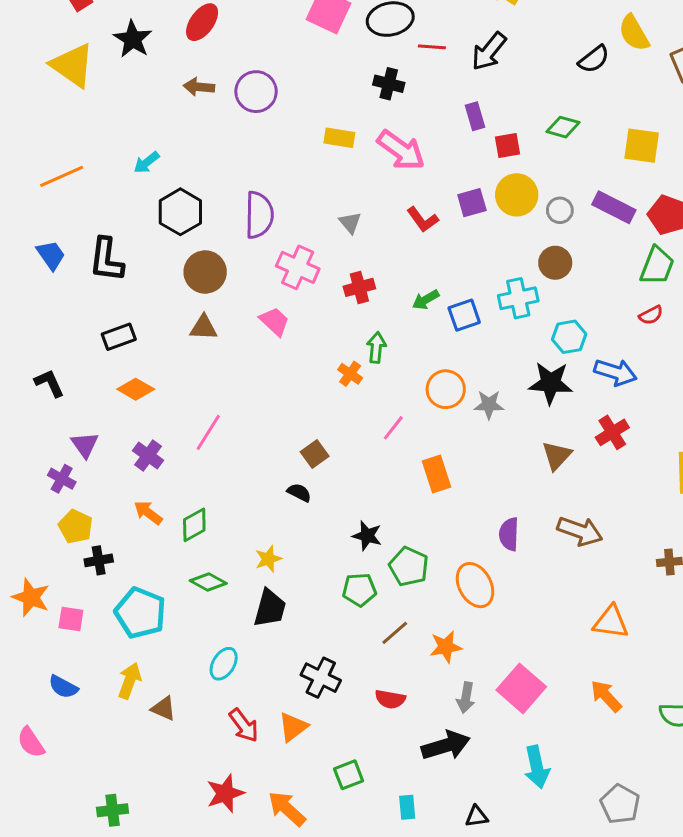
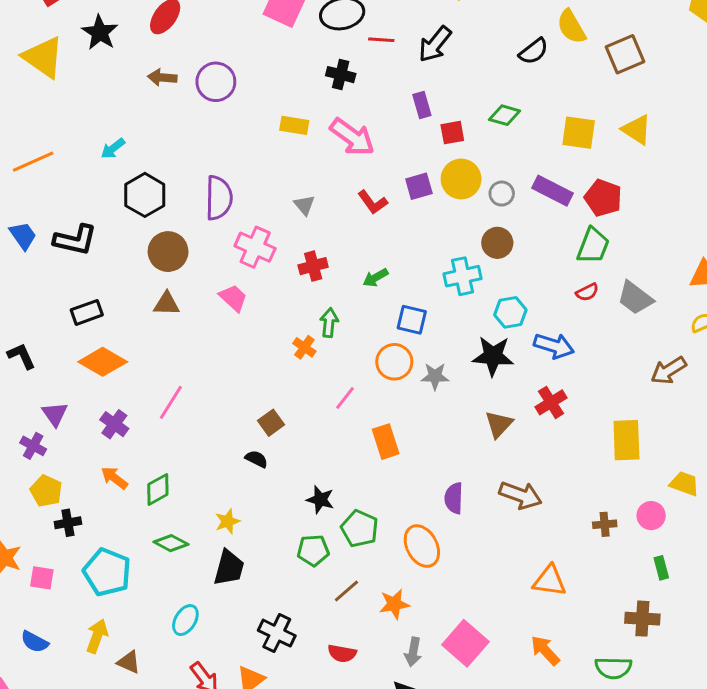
black L-shape: (106, 260) -> (75, 240), turned -84
blue square: (464, 315) -> (412, 320), moved, turned 32
orange diamond: (136, 389) -> (103, 362), size x1.4

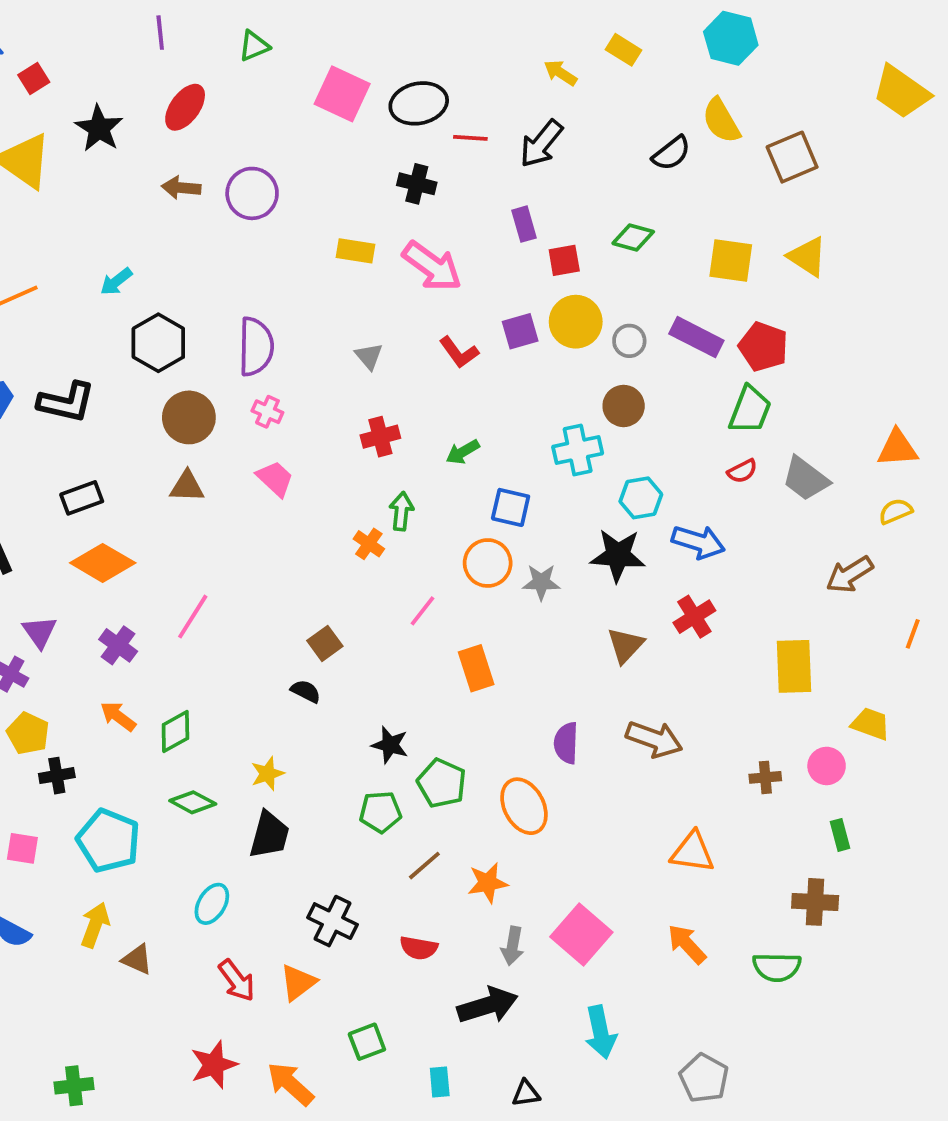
pink cross: (255, 247) -> (267, 412), moved, size x0.6

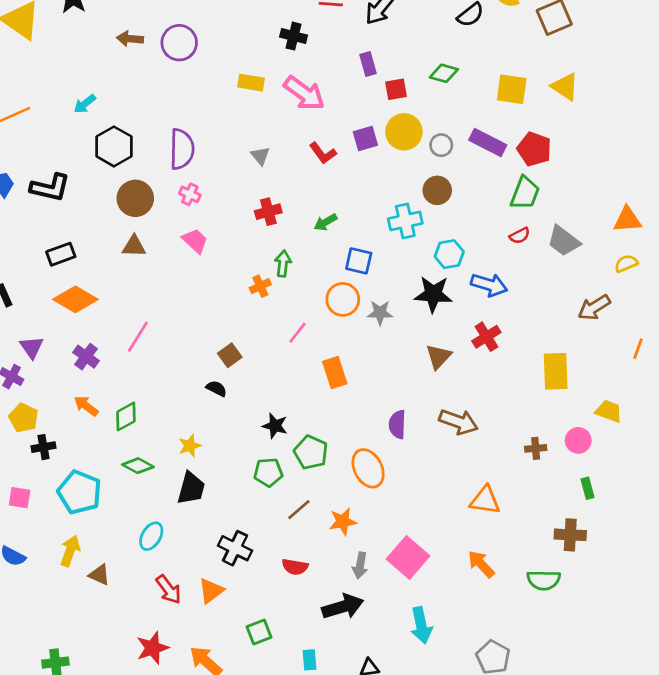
orange cross: (369, 544) -> (260, 286), turned 30

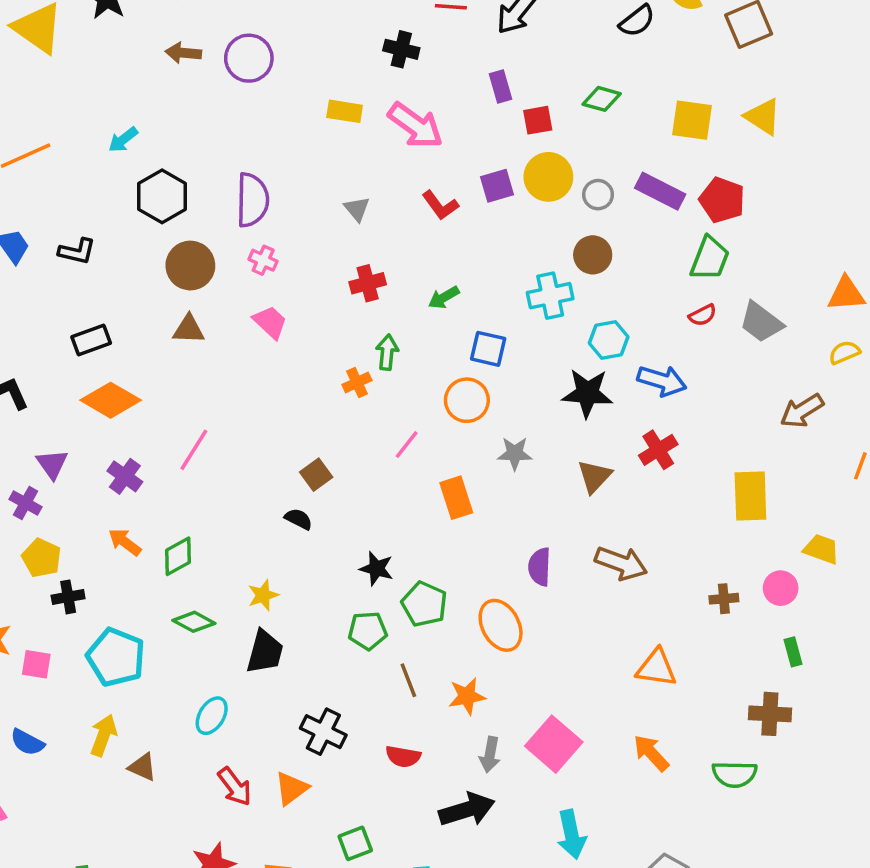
black L-shape: (50, 188) -> (77, 251), size x0.7
gray star: (380, 313) -> (515, 453), moved
brown line: (299, 510) -> (408, 680), turned -70

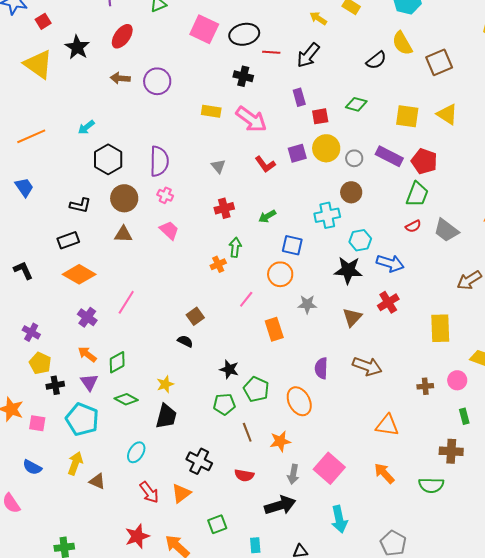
black L-shape: (77, 251) -> (80, 205), moved
purple triangle: (52, 464) -> (89, 382), moved

